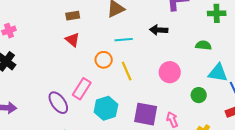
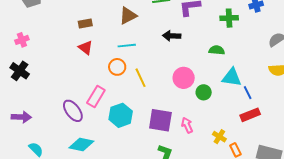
cyan line: (124, 40) -> (127, 46), moved
green circle: (199, 95) -> (204, 92), moved

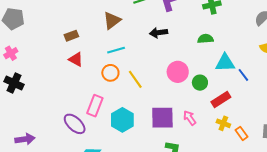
pink cross: (22, 40) -> (11, 53), moved
black cross: (20, 71) -> (14, 83), moved
red rectangle: (250, 115) -> (221, 99), moved

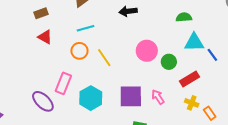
green semicircle: (205, 39) -> (184, 17), moved

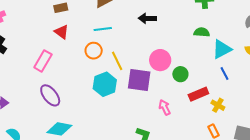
cyan triangle: (194, 42) -> (222, 49), moved, turned -35
pink rectangle: (63, 83) -> (43, 61), moved
purple square: (131, 96) -> (139, 80), moved
cyan hexagon: (91, 98) -> (105, 84), moved
yellow cross: (192, 103) -> (218, 105), moved

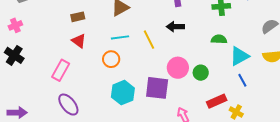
black arrow: (147, 18) -> (175, 27), moved
yellow line: (117, 61) -> (149, 40), moved
green circle: (180, 74) -> (201, 73), moved

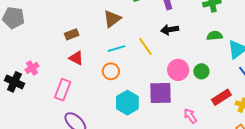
pink cross: (15, 25) -> (32, 68), moved

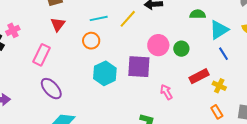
yellow line: (145, 46) -> (128, 19), turned 72
red triangle: (76, 58) -> (58, 24), turned 35

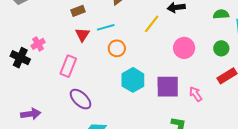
cyan line: (99, 18) -> (106, 27), moved
green circle: (181, 49) -> (221, 48), moved
purple square: (139, 67) -> (168, 87), moved

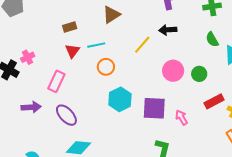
green semicircle: (221, 14) -> (212, 39), turned -119
green circle: (221, 48) -> (199, 74), moved
purple arrow: (31, 114) -> (31, 107), moved

